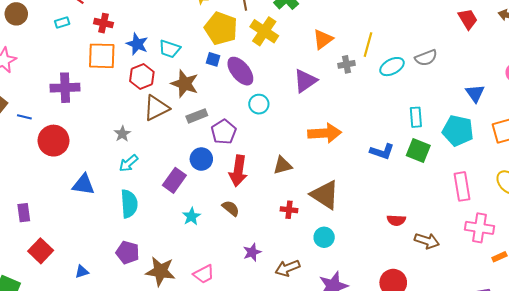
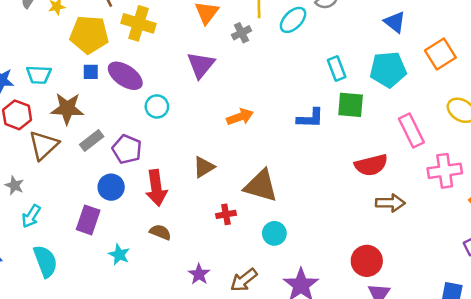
orange arrow: (325, 133) -> (240, 117), size x0.7
red semicircle: (396, 220) -> (371, 165), moved, size x1.5

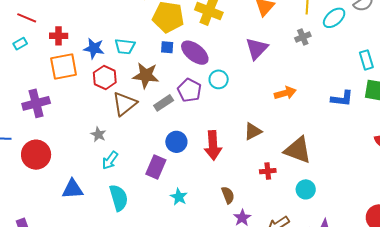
gray cross: (241, 33) -> (303, 37), moved
purple pentagon: (127, 149) -> (189, 90), moved
brown semicircle: (160, 232) -> (228, 195), moved, turned 42

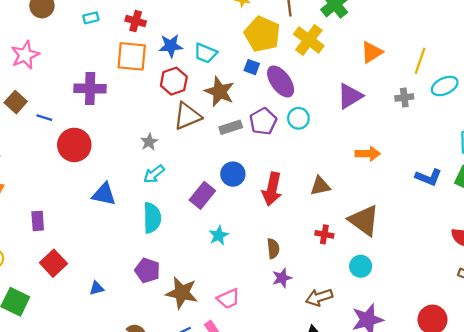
blue star: (94, 48) -> (171, 46), turned -30

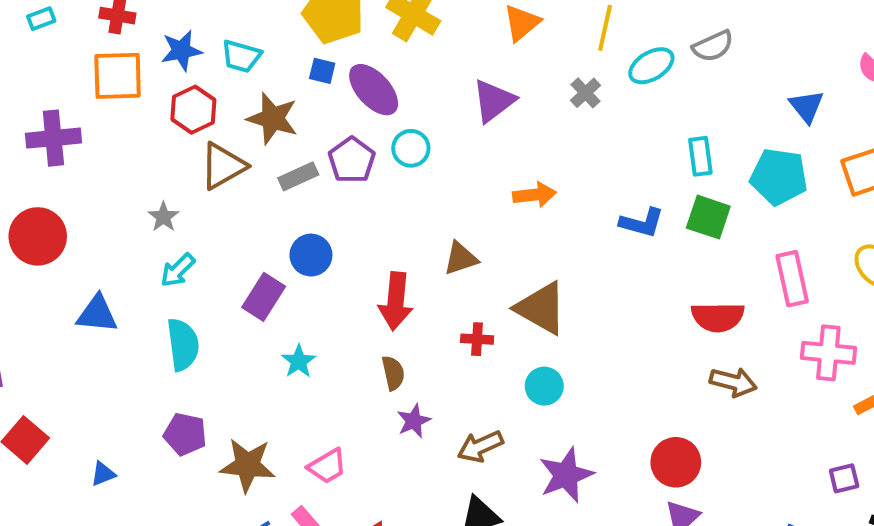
gray cross: (404, 97) -> (586, 93), turned -30
red arrow: (272, 189) -> (396, 301), moved

